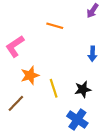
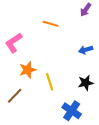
blue arrow: (92, 54) -> (86, 50), turned 72
black star: (83, 89) -> (86, 83), moved

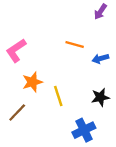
orange line: (51, 24) -> (75, 45), moved
blue cross: (72, 111) -> (84, 130), turned 30

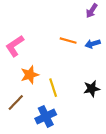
blue arrow: (100, 59) -> (93, 44), moved
blue cross: (84, 130) -> (46, 116), moved

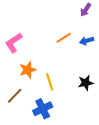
orange line: (68, 41) -> (64, 38), turned -49

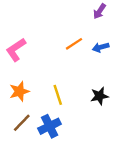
orange star: (28, 70) -> (19, 91), moved
brown line: (15, 96) -> (22, 123), moved

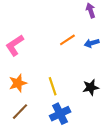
purple arrow: (99, 11) -> (91, 10), turned 128
blue cross: (50, 126) -> (60, 114), moved

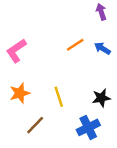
blue arrow: (92, 43) -> (102, 48), turned 48
brown line: (20, 112) -> (35, 125), moved
blue cross: (60, 114) -> (88, 127), moved

